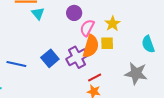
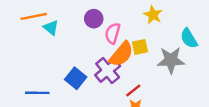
yellow star: (112, 24) -> (153, 15), moved
orange semicircle: (91, 46) -> (121, 54), turned 35
gray star: (136, 73) -> (171, 60), moved

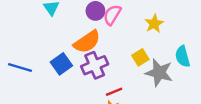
pink semicircle: (113, 33) -> (112, 15), moved
yellow square: (140, 47) -> (140, 57), moved, turned -35
orange semicircle: (121, 54) -> (87, 42), moved

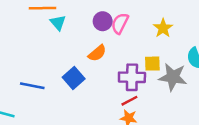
orange semicircle: (87, 42) -> (97, 53), size x0.7
yellow square: (140, 57) -> (152, 64), turned 35
purple cross: (95, 65) -> (132, 77), moved, turned 30

